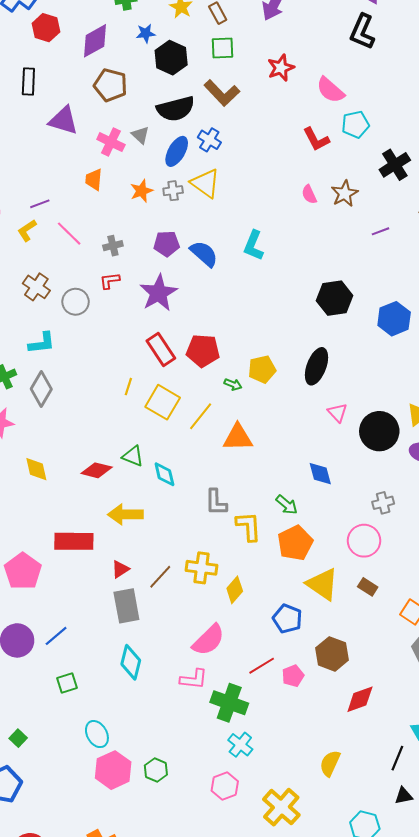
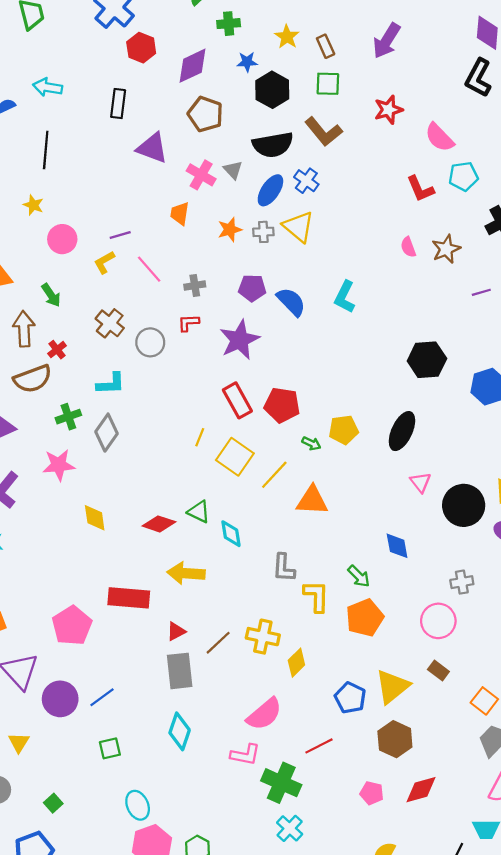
yellow triangle: (322, 584) -> (392, 686), moved, turned 42
pink pentagon: (293, 676) -> (372, 793), moved, turned 30

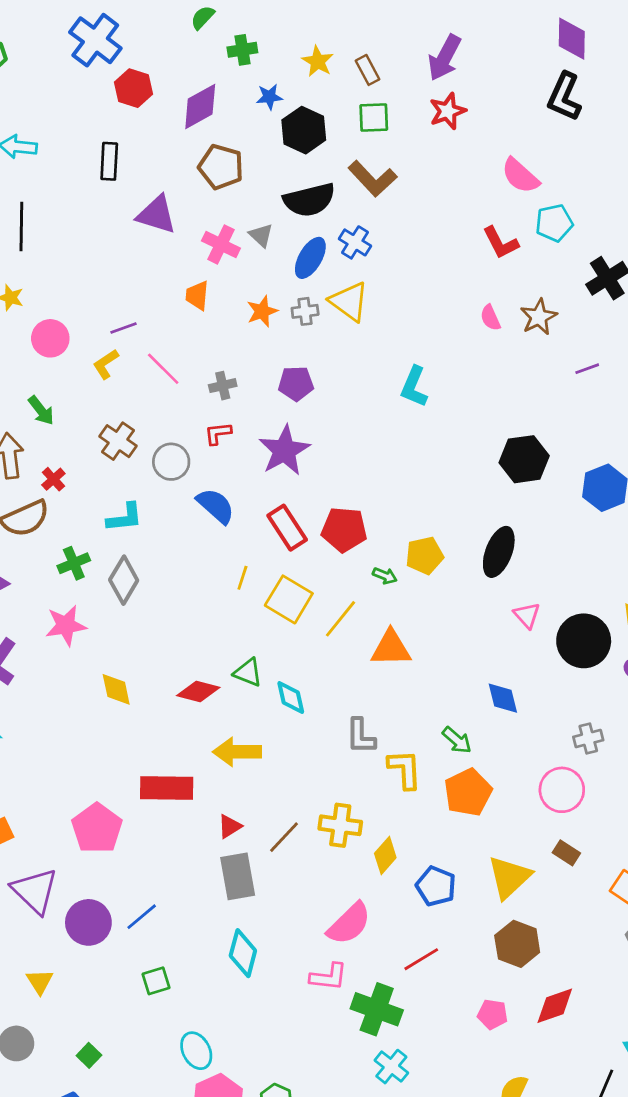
red star: (388, 110) -> (448, 111), moved
blue semicircle: (291, 302) -> (216, 506), moved
blue pentagon: (350, 698) -> (436, 886), moved

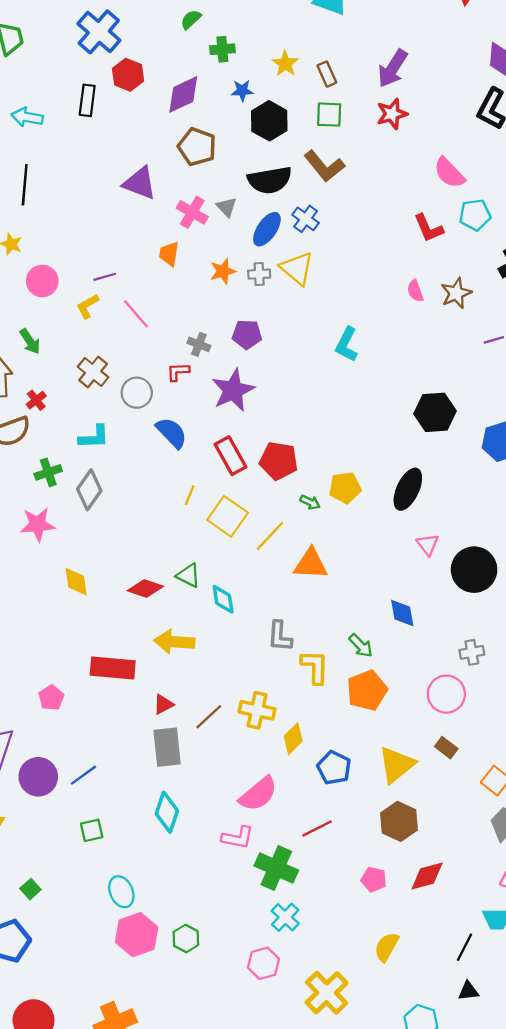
black rectangle: (109, 161) -> (87, 100), moved
gray cross: (223, 386) -> (199, 344), moved, turned 30
pink pentagon: (97, 828) -> (51, 698), size x0.6

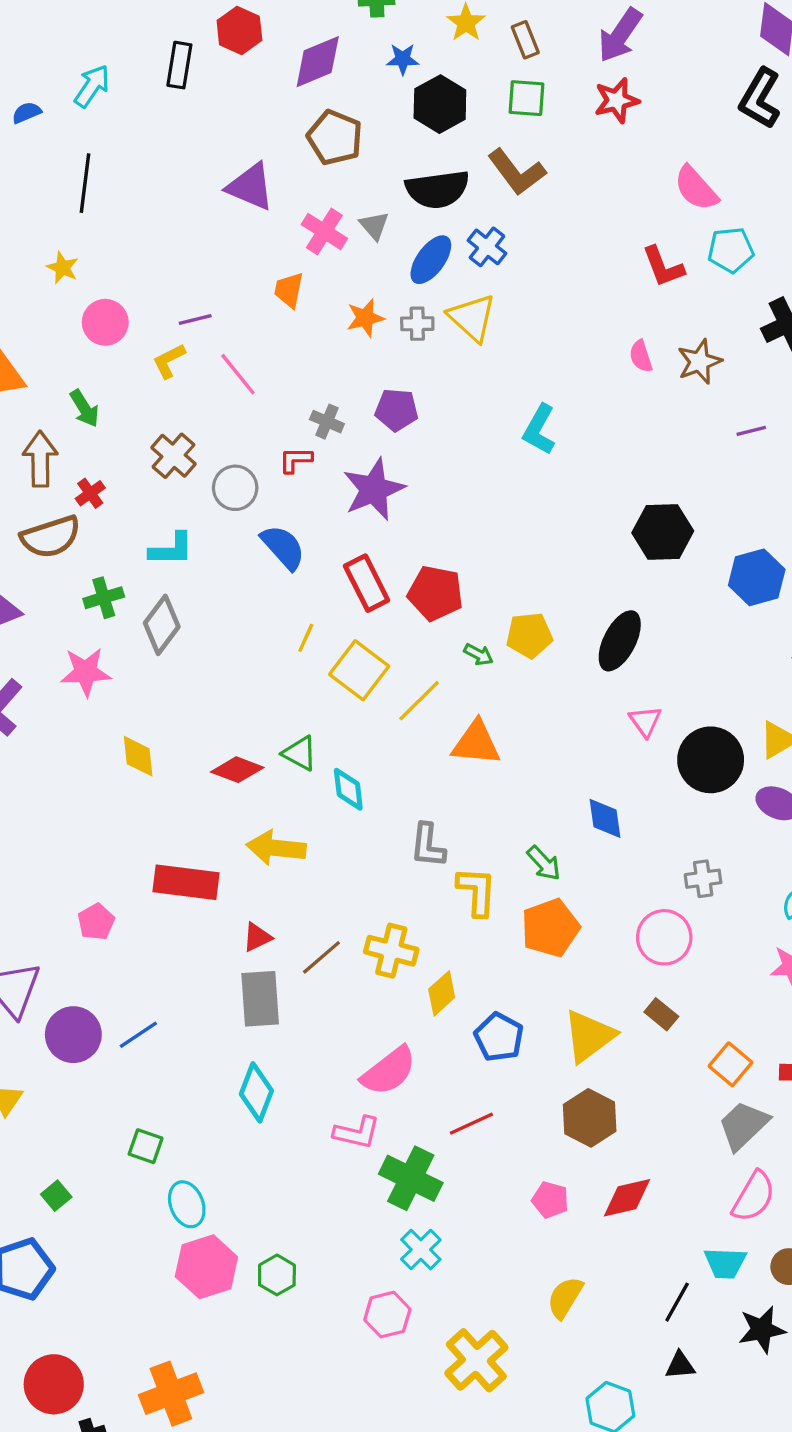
cyan arrow: (27, 117) -> (92, 86), turned 112
green square: (92, 830) -> (146, 1146), moved, turned 30

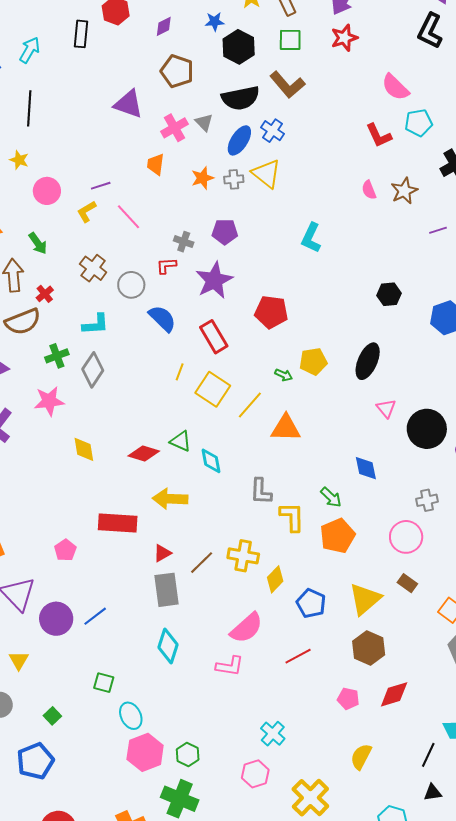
purple diamond: (318, 62) -> (164, 26), size x0.6
pink cross: (324, 231) -> (175, 128), turned 32
black hexagon: (663, 532) -> (389, 294), size x0.7
red pentagon: (435, 593) -> (271, 312), moved
green cross: (411, 1178) -> (180, 799), moved

